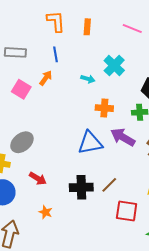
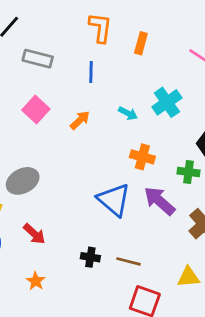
orange arrow: (46, 78) -> (80, 120), moved
blue triangle: (90, 143) -> (114, 200), turned 40
brown line: (109, 185) -> (128, 261), turned 48
black cross: (81, 187) -> (90, 257), size x0.6

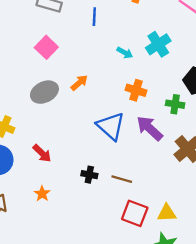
orange arrow: (80, 120) -> (79, 83), moved
gray ellipse: (23, 181) -> (44, 92), moved
yellow triangle: (188, 277) -> (167, 213), moved

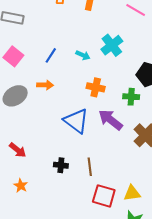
blue line: (94, 17) -> (51, 55), moved, turned 35
orange arrow: (79, 83) -> (45, 85), turned 49
brown line: (122, 179) -> (90, 167), turned 72

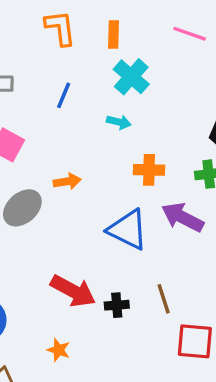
cyan cross: (112, 45) -> (131, 77), moved
blue line: (51, 55) -> (64, 95), moved
red arrow: (18, 150) -> (73, 291), moved, size x1.5

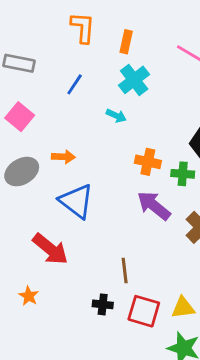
orange cross: (149, 170) -> (148, 162), moved
blue triangle: (128, 230) -> (76, 201), moved
black cross: (117, 305) -> (103, 304), moved

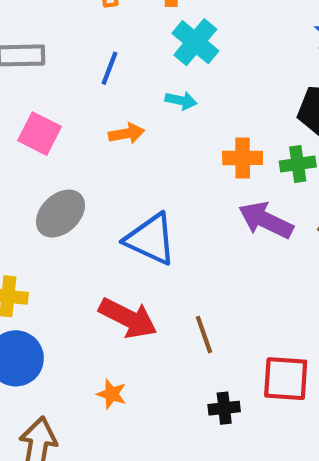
orange arrow: (63, 157) -> (126, 133), moved
brown line: (125, 271) -> (204, 335), moved
black cross: (103, 304) -> (224, 408), moved

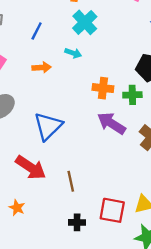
blue triangle: (151, 239) -> (48, 126), turned 44

